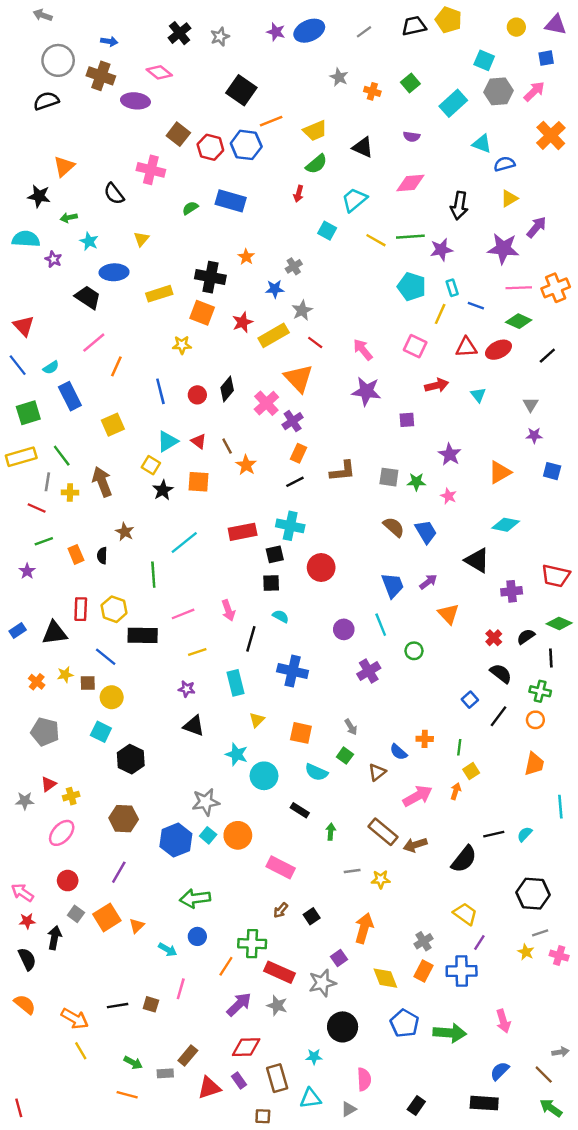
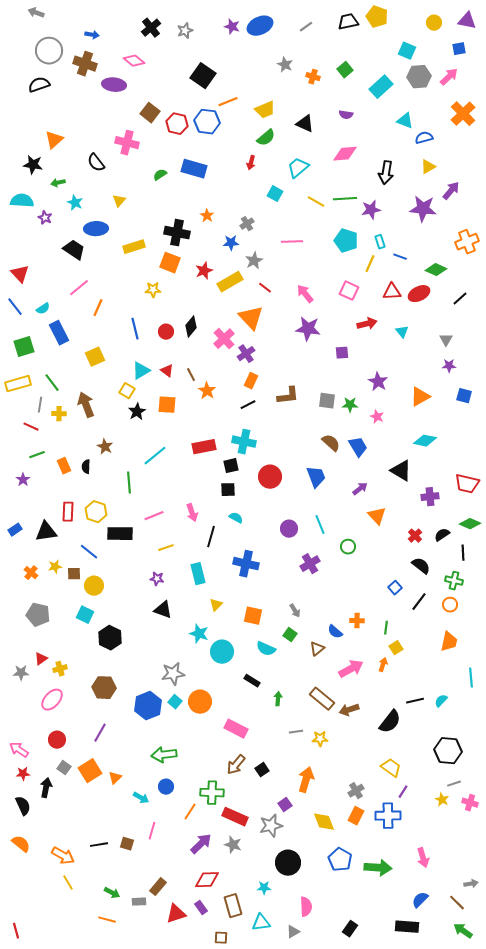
pink line: (519, 288) -> (292, 242), moved
blue trapezoid: (393, 585) -> (316, 477), moved
brown arrow: (281, 910) -> (236, 765), size x1.5

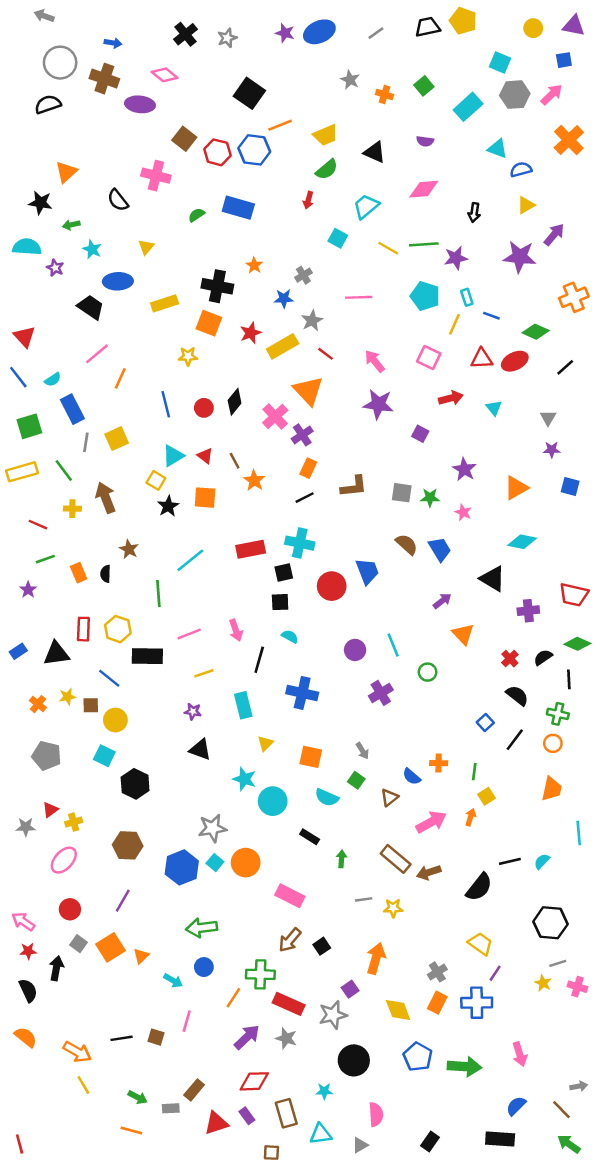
black arrow: (386, 173) -> (474, 212), size x0.7
purple square: (342, 353) -> (420, 434), turned 32
gray line: (40, 405) -> (86, 442), moved
blue trapezoid: (316, 477) -> (367, 571), moved

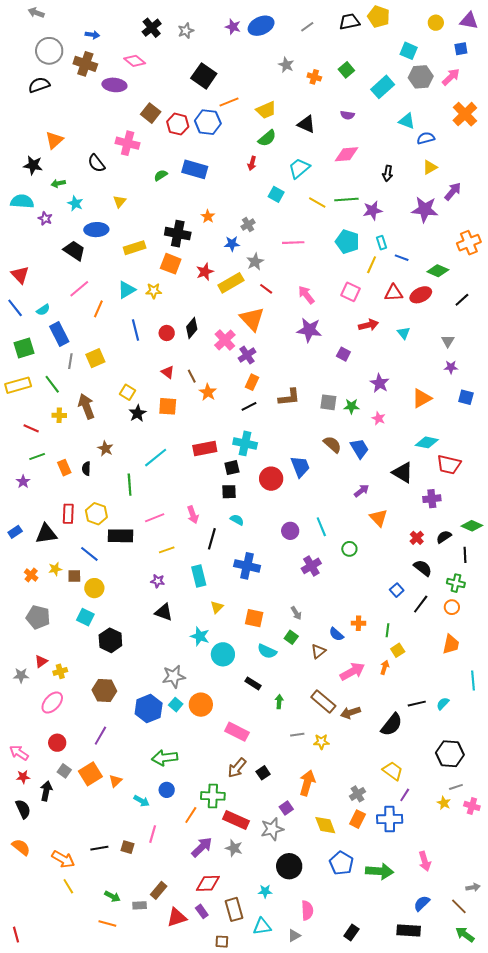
cyan triangle: (173, 456) -> (127, 290), moved
red trapezoid: (574, 595) -> (449, 465), moved

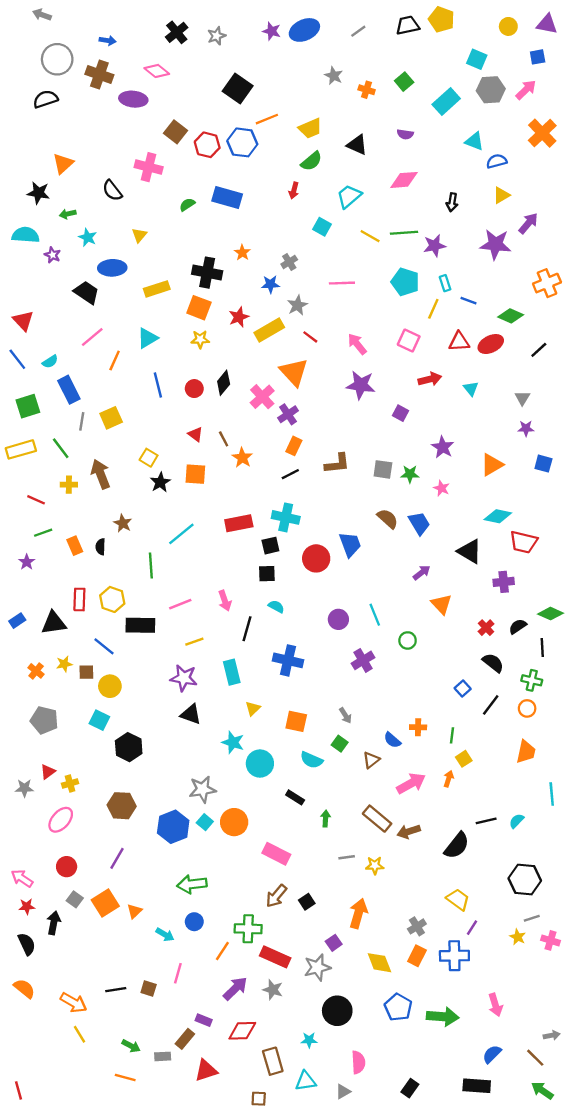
yellow star: (154, 291) -> (200, 339), moved
purple star: (158, 581) -> (184, 678), size x1.6
purple rectangle: (202, 911) -> (204, 1020), moved, turned -32

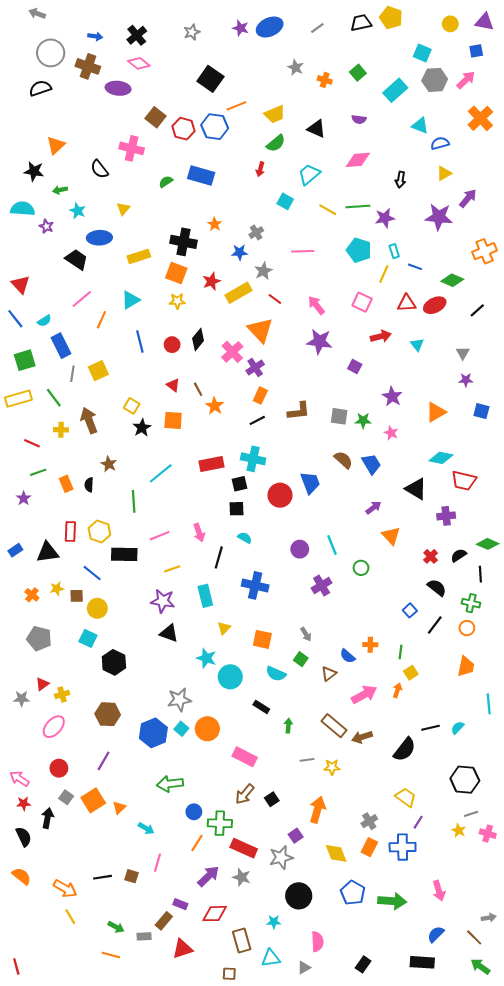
black cross: (177, 32) -> (137, 35), moved
blue circle: (194, 922) -> (194, 812), moved

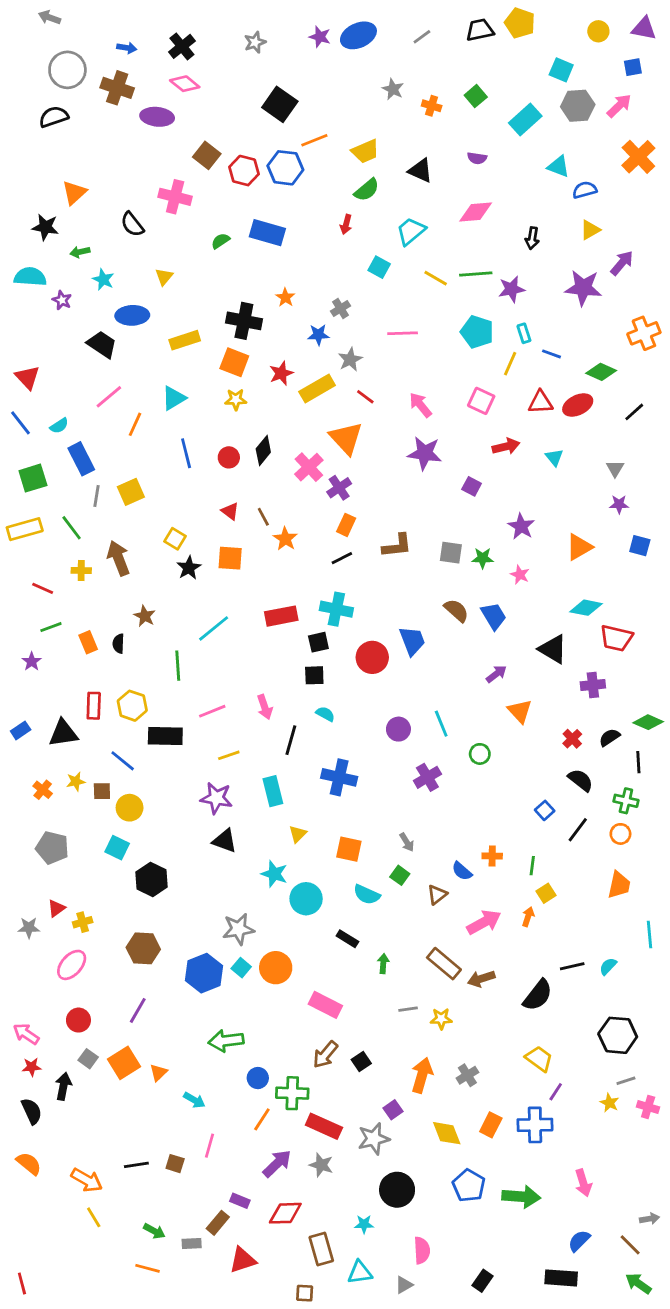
gray cross: (369, 821) -> (467, 1075), moved

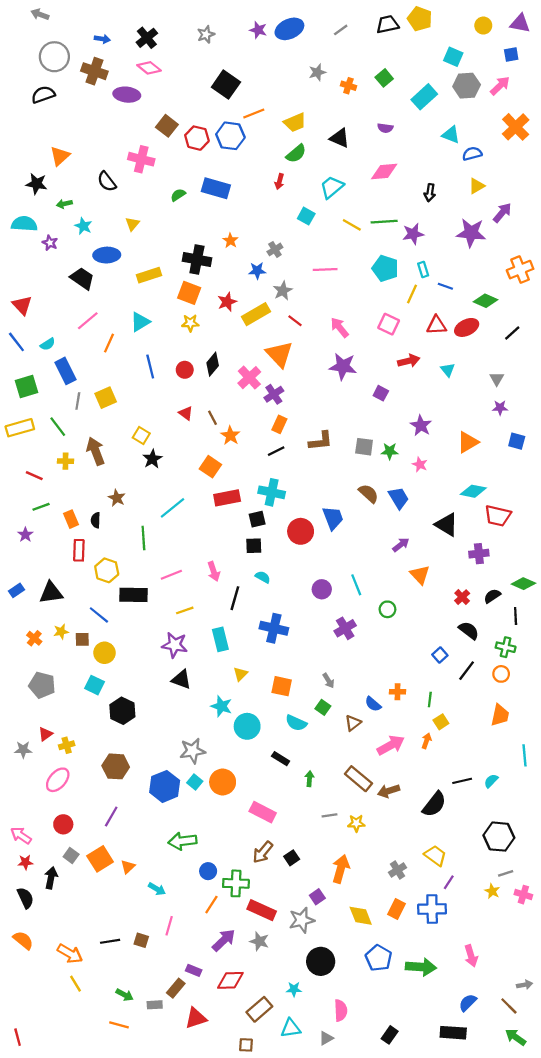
gray star: (393, 89) -> (317, 72), turned 30
orange square: (230, 558) -> (210, 467), moved, turned 30
red rectangle: (94, 706) -> (79, 550), moved
gray cross: (467, 1075) -> (398, 870), moved
brown rectangle: (321, 1249) -> (259, 1009), turned 65

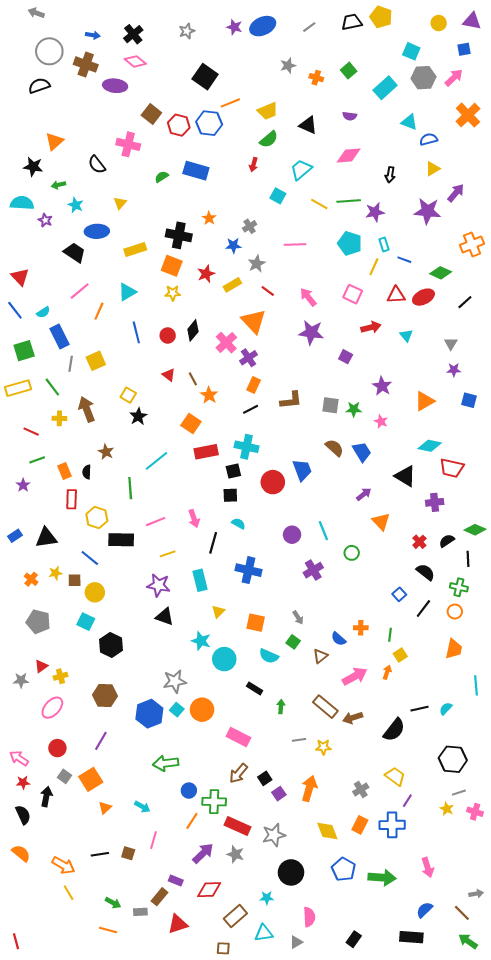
yellow rectangle: (256, 314) -> (232, 285), size x0.7
orange triangle: (128, 867) -> (105, 808), moved
purple square: (317, 897) -> (279, 794), moved

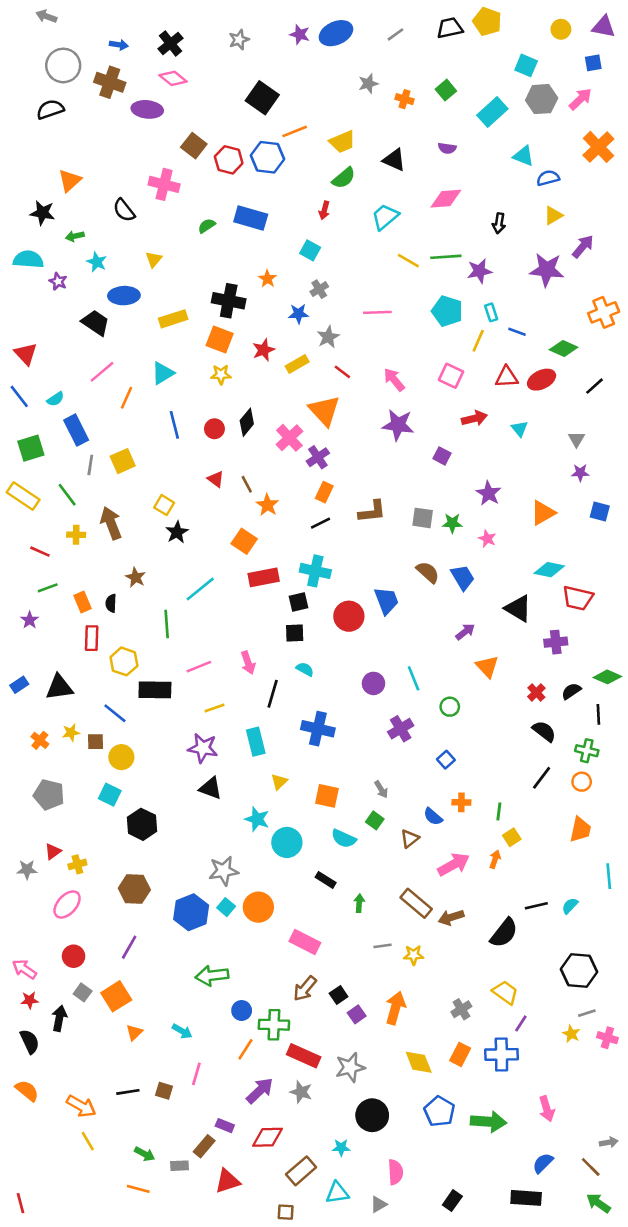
cyan square: (278, 196) -> (310, 250), moved
yellow rectangle: (18, 388) -> (23, 496), turned 50
blue square: (399, 594) -> (446, 760), moved

